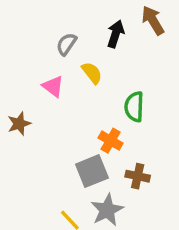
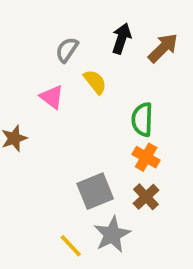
brown arrow: (153, 20) -> (163, 48), moved, turned 76
orange cross: (111, 141) -> (146, 157), moved
brown cross: (138, 176) -> (146, 197), turned 35

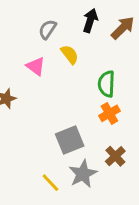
orange cross: (146, 157) -> (109, 113), turned 30
brown cross: (146, 197) -> (115, 156), moved

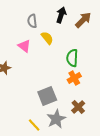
gray semicircle: (47, 29) -> (32, 21), turned -40

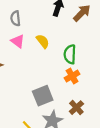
gray semicircle: (32, 21) -> (15, 18), moved
yellow semicircle: (47, 38) -> (43, 41), moved

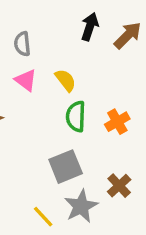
green semicircle: (70, 54) -> (76, 116), moved
orange cross: (72, 76) -> (117, 122), moved

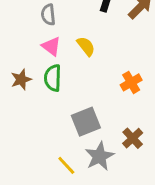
green semicircle: (76, 116) -> (53, 78), moved

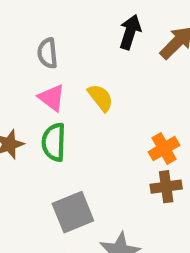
gray square: (86, 122) -> (73, 212), moved
brown cross: (133, 138) -> (166, 187), moved, turned 35

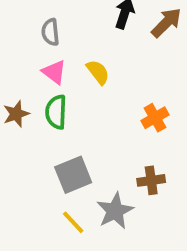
brown cross: (166, 187) -> (151, 180), moved

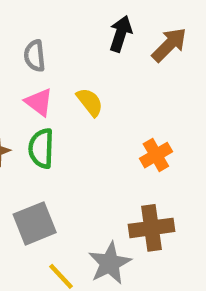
gray square: (73, 175) -> (35, 223), moved
brown cross: (151, 180) -> (152, 228), size x1.4

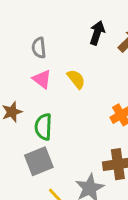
green semicircle: (41, 148) -> (43, 127), moved

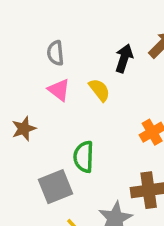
black arrow: (97, 33) -> (124, 58), moved
green semicircle: (43, 127) -> (84, 157), moved

